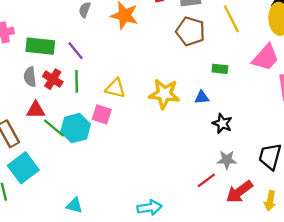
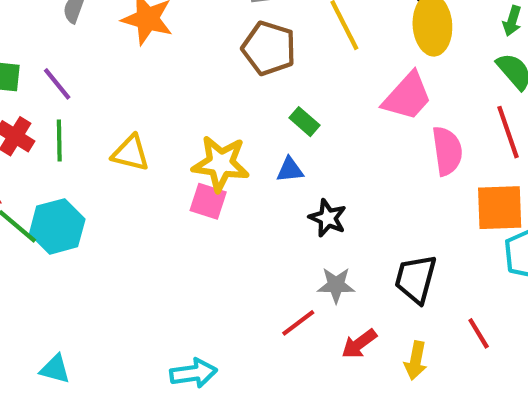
green rectangle: (220, 69) -> (305, 122), moved, turned 35
pink square: (102, 114) -> (208, 201), moved
red arrow: (239, 192) -> (359, 344), size x0.7

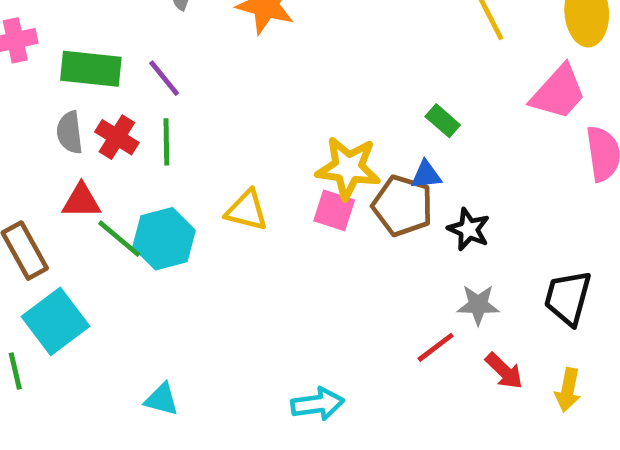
brown pentagon: (269, 48) -> (403, 206), moved
yellow triangle: (131, 153) -> (247, 210), moved
red arrow: (359, 344) -> (504, 371), turned -99

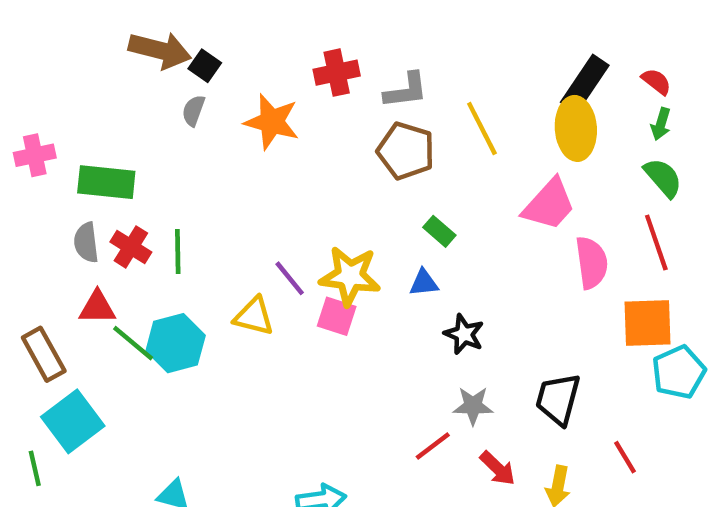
purple line: (164, 78) -> (290, 278), moved
brown pentagon: (403, 206) -> (406, 151), moved

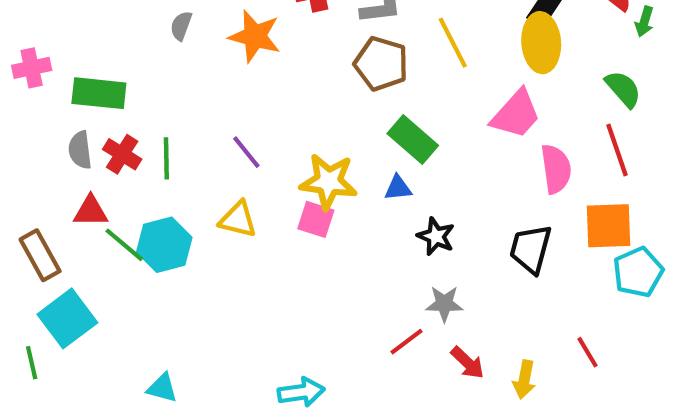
green arrow: (661, 124) -> (644, 22), moved
green rectangle: (439, 231) -> (413, 139), size x1.6
purple line: (290, 278) -> (246, 152), moved
black trapezoid: (558, 399) -> (531, 249), moved

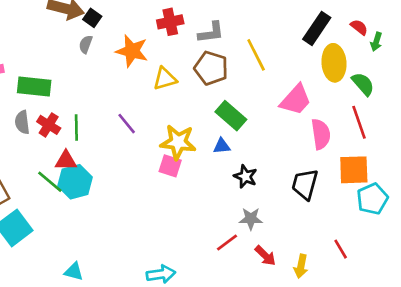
yellow ellipse: (541, 43) -> (334, 63), moved
red triangle: (91, 211) -> (66, 161), moved
yellow triangle: (238, 219) -> (165, 79), moved, turned -30

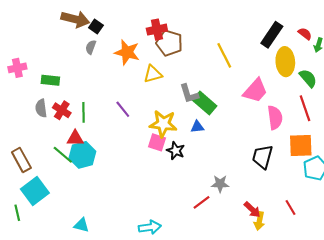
gray L-shape: (211, 32) -> (189, 94), moved, turned 80
brown pentagon: (211, 68) -> (169, 43), moved
green rectangle: (34, 87) -> (50, 80), size x0.7
black star: (245, 176) -> (176, 151), moved
red arrow: (265, 256) -> (252, 210), moved

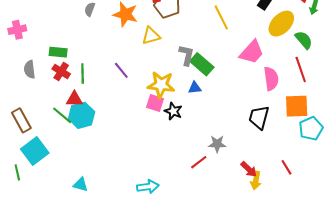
yellow ellipse: (285, 62) -> (281, 24), turned 48
green rectangle: (50, 80) -> (58, 52), moved
gray L-shape: (189, 94) -> (187, 55), turned -150
gray semicircle: (41, 108) -> (30, 69), moved

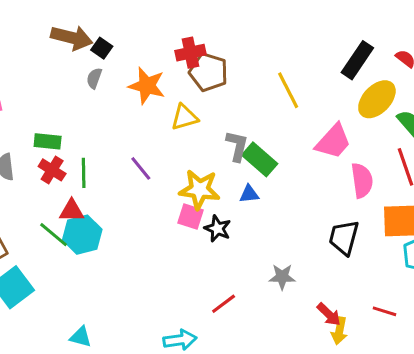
red line: (199, 162) -> (224, 304), moved
red line: (286, 167) -> (384, 311), turned -42

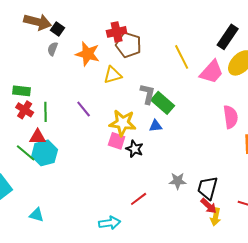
pink trapezoid: (333, 141) -> (212, 72), moved
black trapezoid: (344, 238) -> (208, 188), moved
cyan triangle: (81, 337) -> (37, 215), moved

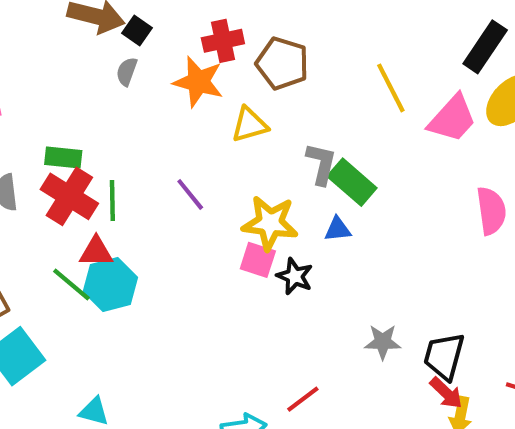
red cross: (117, 32) -> (223, 41), moved
red cross: (25, 110) -> (69, 196), size x1.5
red line: (139, 199) -> (303, 399), moved

